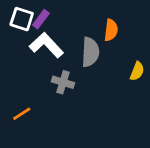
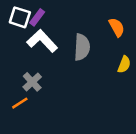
orange semicircle: (111, 30) -> (117, 27), moved, turned -36
gray cross: (63, 82) -> (32, 82), moved, turned 30

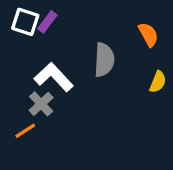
white L-shape: (42, 41) -> (54, 77), moved

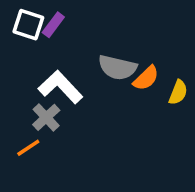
orange semicircle: (148, 34) -> (146, 78), moved, turned 75
gray semicircle: (104, 60) -> (117, 67), turned 100

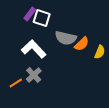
white square: (28, 25) -> (42, 18), moved
gray cross: (46, 117) -> (34, 75), moved

